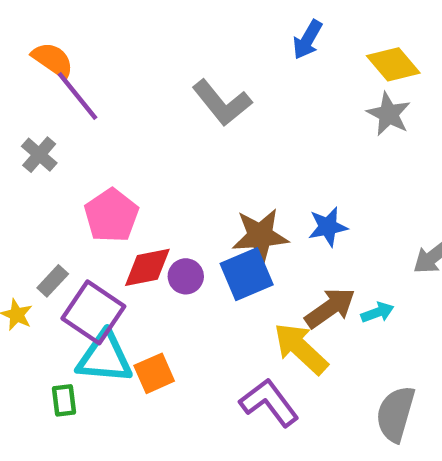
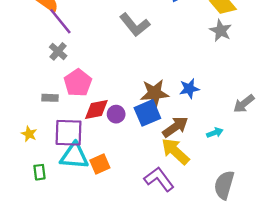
gray cross: (39, 155) -> (58, 51), moved
gray rectangle: (53, 281) -> (50, 98), moved, turned 49
brown arrow: (330, 308) -> (175, 127), moved
purple square: (93, 312) -> (69, 133), turned -32
green rectangle: (64, 400) -> (39, 172), moved

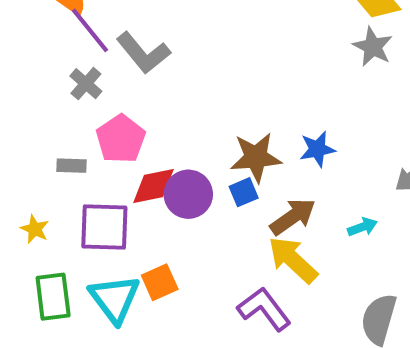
gray L-shape: (135, 25) -> (143, 53), moved
blue square: (147, 113) -> (244, 192), size x0.6
purple circle: (116, 114) -> (188, 194), size x1.5
cyan triangle: (74, 156) -> (115, 299), moved, turned 48
green rectangle: (39, 172) -> (53, 297), size x1.6

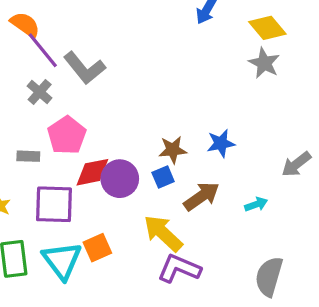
brown star: (256, 157) -> (173, 150), size x0.7
yellow arrow: (293, 260) -> (163, 233), moved
purple L-shape: (264, 309) -> (179, 269), turned -30

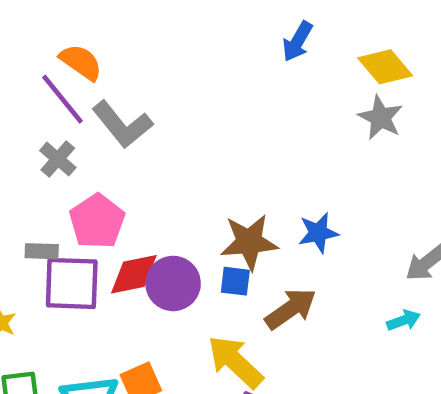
orange semicircle: (25, 25) -> (81, 62), moved
brown star: (173, 150) -> (249, 242), size x1.4
blue square: (163, 177) -> (235, 281), turned 30
purple square: (54, 204) -> (72, 283), moved
cyan arrow: (256, 204) -> (404, 320), moved

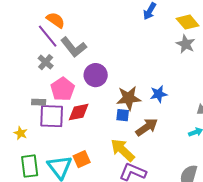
purple circle: (173, 283) -> (96, 75), moved

